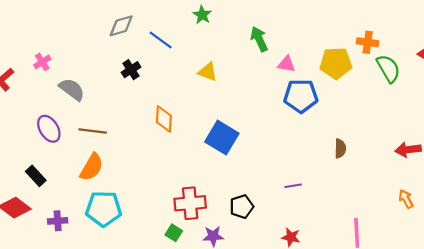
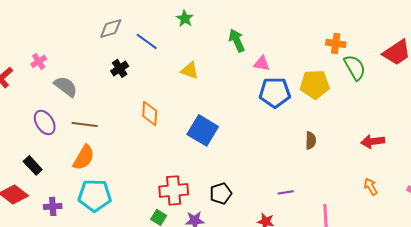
yellow pentagon: (336, 63) -> (315, 84), moved
purple line: (293, 186) -> (286, 192), moved

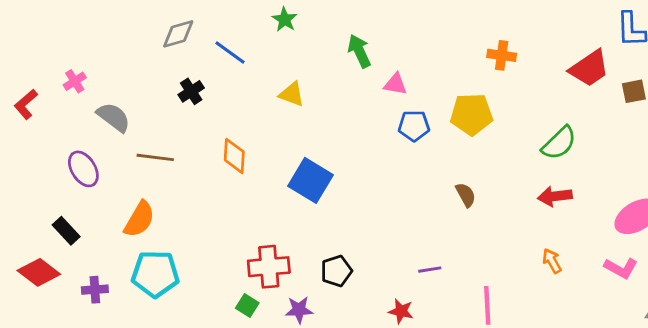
green semicircle: (355, 67) -> (559, 143), moved, turned 76
blue pentagon: (275, 92) -> (414, 126), size x0.7
brown line: (85, 124) -> (155, 157), moved
brown semicircle: (311, 140) -> (466, 195), turned -30

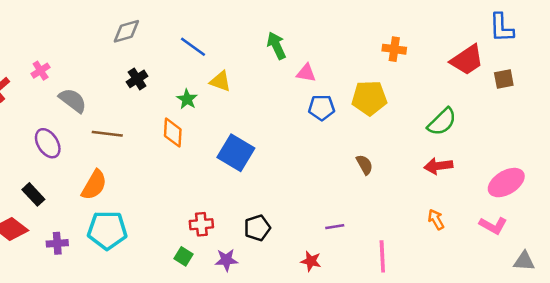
green star: (285, 19) -> (187, 99), moved
blue line: (230, 53) -> (193, 47), moved
red cross: (269, 267) -> (201, 224), size x0.7

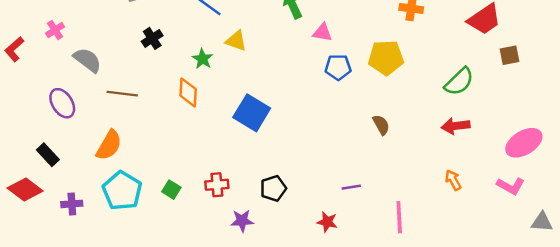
brown square: (504, 79) -> (509, 55), moved
cyan pentagon: (107, 230) -> (122, 191), turned 30
green square: (183, 256) -> (171, 190), moved

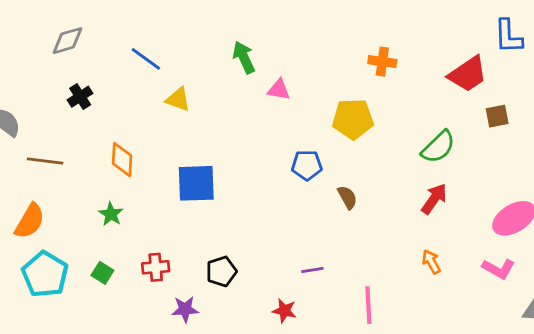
green star: (203, 59) -> (111, 214), moved
blue pentagon: (338, 67) -> (307, 165), moved
blue square: (252, 113) -> (196, 183), turned -33
red arrow: (456, 126) -> (434, 199), turned 132

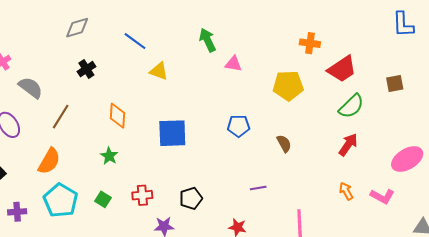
red trapezoid: (468, 74) -> (342, 69), moved
brown line: (45, 161) -> (61, 117), turned -65
blue pentagon: (307, 165) -> (239, 126), moved
pink L-shape: (499, 269) -> (382, 196), moved
purple line: (312, 270) -> (258, 188), moved

